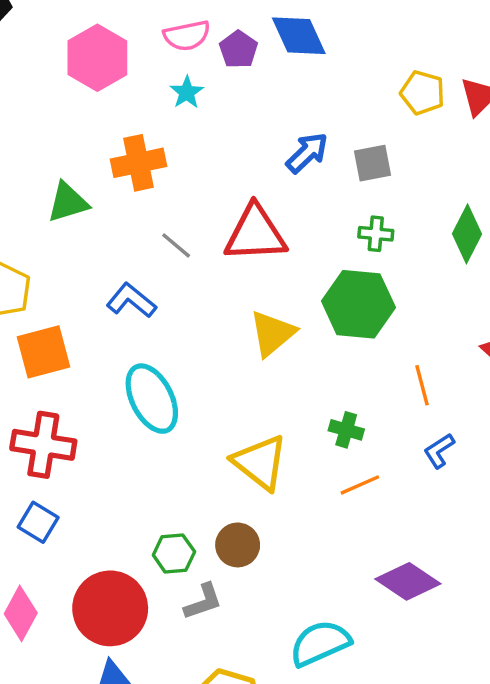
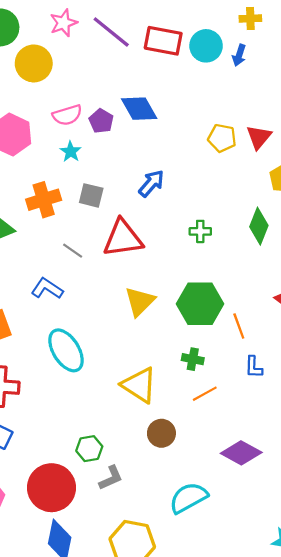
gray square: (372, 163) -> (91, 195), moved, turned 30
green hexagon: (358, 304) -> (200, 304), moved
blue L-shape: (439, 451) -> (254, 367), turned -50
brown circle: (238, 545) -> (161, 433), moved

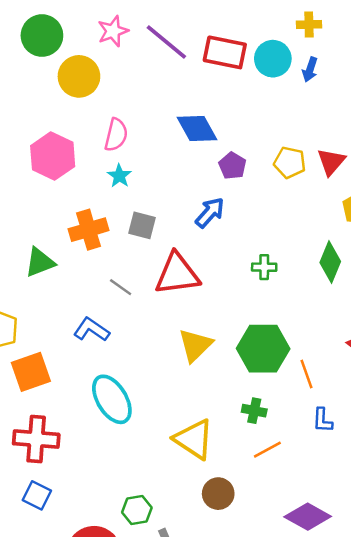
yellow cross: (250, 18) -> (309, 25), moved
pink semicircle: (67, 115) -> (116, 135), turned -60
purple pentagon: (101, 121) -> (232, 166), moved

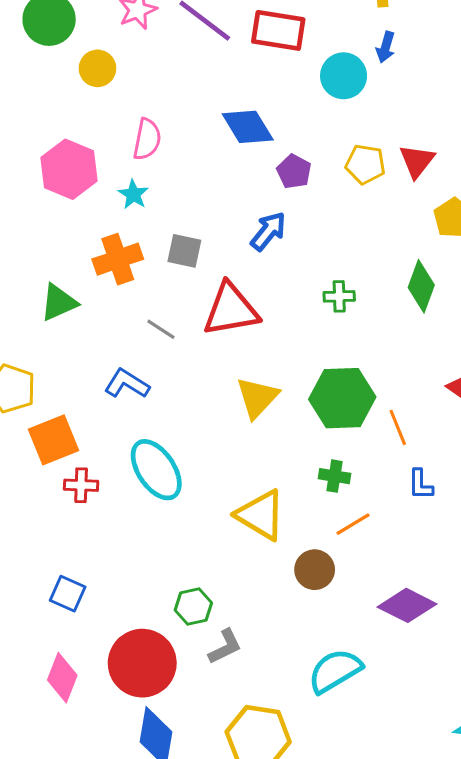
cyan circle: (273, 59) -> (344, 76), moved
yellow circle: (79, 76) -> (97, 68), size x0.7
cyan star: (119, 176) -> (133, 194), moved
red cross: (36, 439) -> (81, 485), moved, size x0.6
brown circle: (218, 494) -> (315, 570), moved

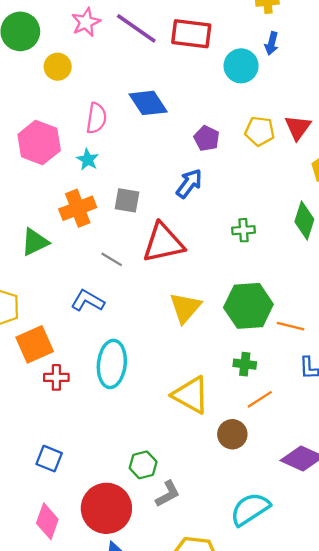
blue diamond: (248, 127) -> (148, 103), moved
orange line: (398, 427) -> (291, 326), turned -52
cyan ellipse: (156, 470) -> (112, 364), turned 42

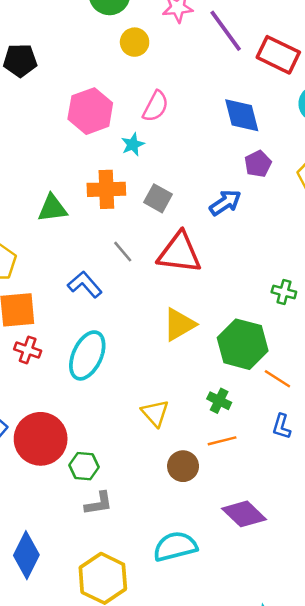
blue diamond: (148, 103) -> (242, 115), moved
green cross: (244, 230) -> (284, 292), moved
yellow triangle: (191, 395) -> (155, 413), size x0.7
red circle: (106, 508) -> (41, 439), moved

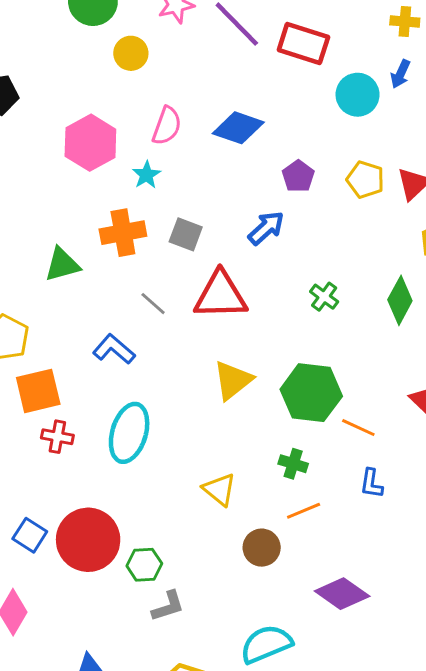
blue diamond: (242, 115) -> (238, 128), moved, turned -48
green cross: (284, 292) -> (324, 297), moved, turned 30

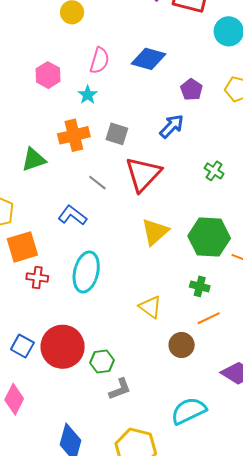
pink hexagon: (90, 143) -> (48, 75), size x0.7
red triangle: (220, 295) -> (143, 174), turned -42

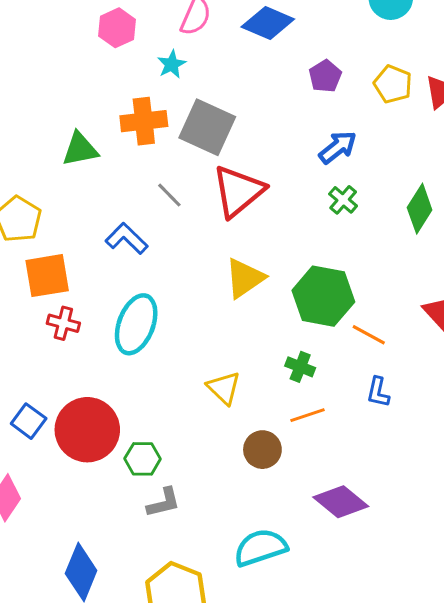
blue arrow: (172, 126) -> (338, 147), moved
gray square: (117, 134) -> (207, 127), size x1.6

